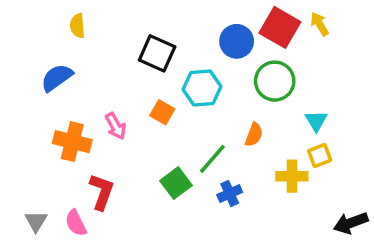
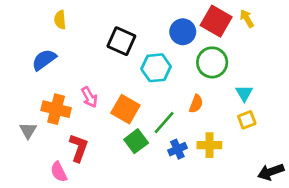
orange square: (162, 112) -> (125, 109), moved, size x1.5
yellow cross: (292, 176) -> (209, 145), moved
gray triangle: (36, 221) -> (28, 130), moved

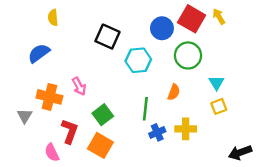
orange square: (125, 109) -> (100, 145), moved
green line: (164, 122) -> (145, 109), turned -35
green square: (136, 141) -> (103, 115), moved

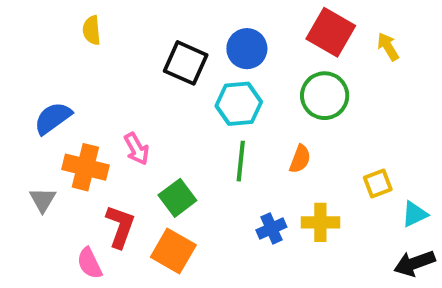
yellow arrow: (219, 16) -> (388, 47), moved
blue circle: (162, 28) -> (247, 49), moved
blue semicircle: (39, 53) -> (53, 118), moved
cyan triangle: (216, 83) -> (414, 214), moved, turned 35
green line: (145, 109) -> (241, 161), moved

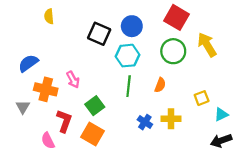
yellow arrow: (388, 47) -> (207, 45), moved, size x1.6
blue cross: (271, 228) -> (145, 122), turned -32

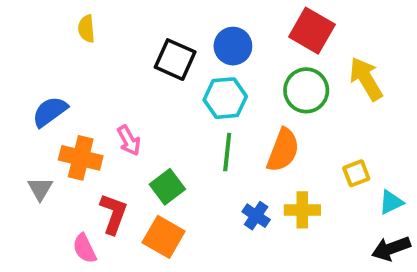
orange semicircle: (160, 85) -> (283, 150), size x1.6

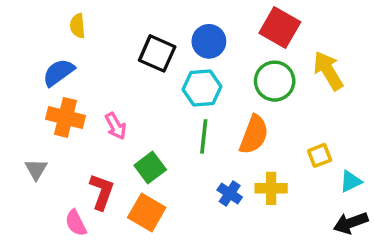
blue semicircle: (50, 112) -> (59, 72), moved
orange cross: (81, 158) -> (65, 117), moved

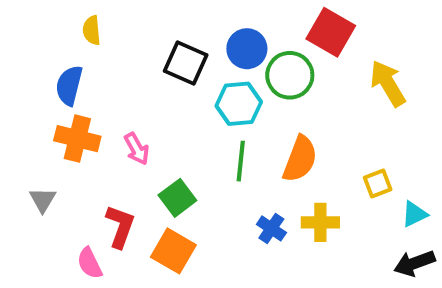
blue semicircle: (59, 72) -> (69, 85), turned -40
green circle: (275, 81) -> (290, 75), moved

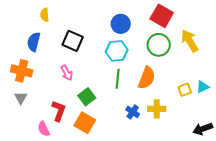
black square: (186, 63) -> (73, 41), moved
green circle: (290, 75) -> (159, 45), moved
orange cross: (77, 139) -> (22, 71), moved
cyan triangle: (414, 214) -> (203, 87), moved

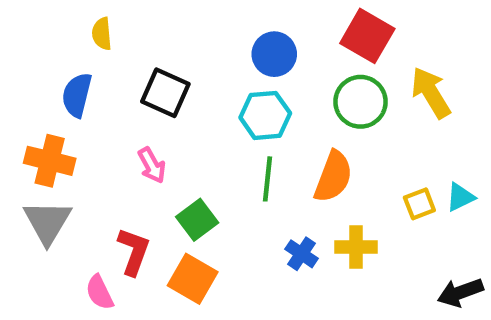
gray triangle: (21, 98) -> (47, 222), size x1.6

